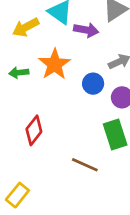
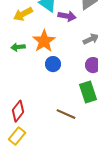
blue circle: (93, 84) -> (53, 64), moved
red diamond: (34, 130) -> (18, 111), moved

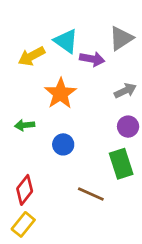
green arrow: (18, 47) -> (25, 125), moved
blue circle: (53, 64) -> (63, 144), moved

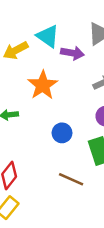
blue circle: (63, 144) -> (62, 133), moved

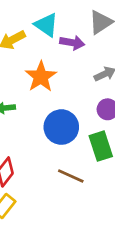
blue circle: (62, 133) -> (61, 127), size x1.6

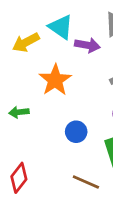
blue circle: (61, 127) -> (76, 132), size x0.6

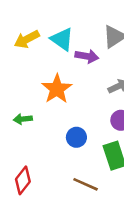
yellow arrow: (26, 42) -> (27, 39), moved

